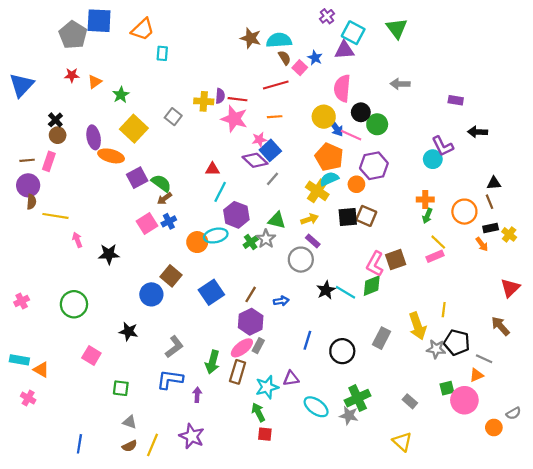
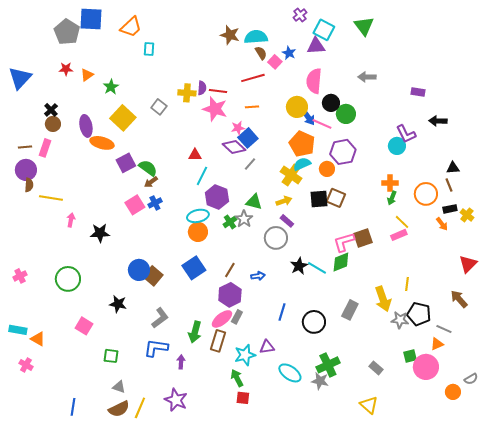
pink arrow: (77, 240) -> (71, 220), turned 32
orange circle: (197, 242) -> (198, 232), moved
pink L-shape: (375, 264) -> (344, 242), turned 45
brown square: (171, 276) -> (153, 276), moved
brown semicircle: (130, 446) -> (119, 409), size x1.5

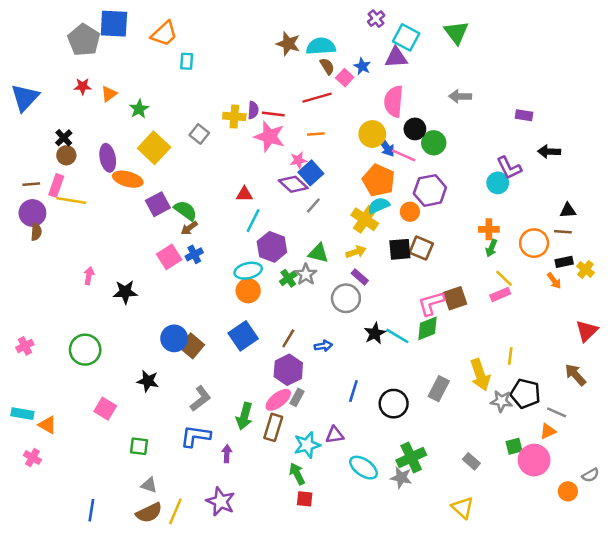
brown line: (449, 185) -> (563, 232), turned -64
yellow line: (51, 198) -> (71, 200), moved

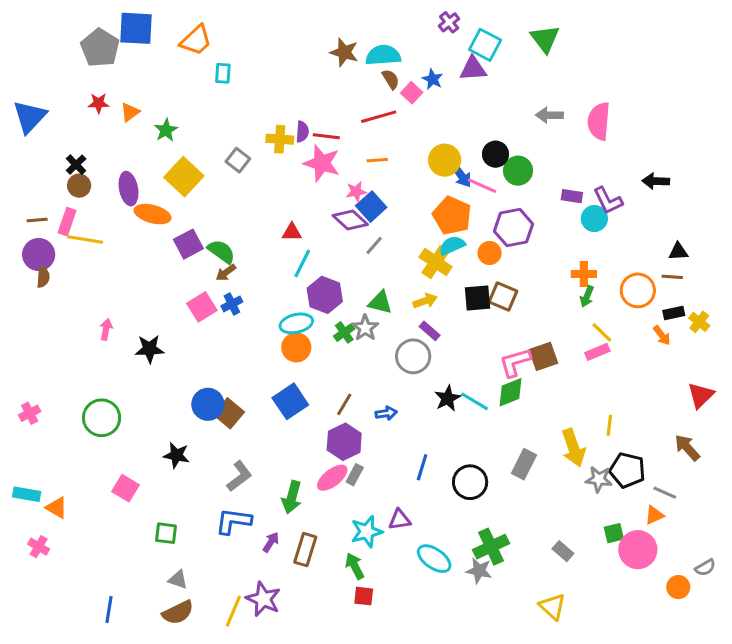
pink semicircle: (394, 101) -> (599, 121), moved
purple rectangle: (524, 115) -> (572, 196), moved
brown rectangle: (273, 427) -> (305, 550), moved
purple arrow: (227, 454) -> (271, 542), turned 30
yellow line: (175, 511) -> (233, 611), moved

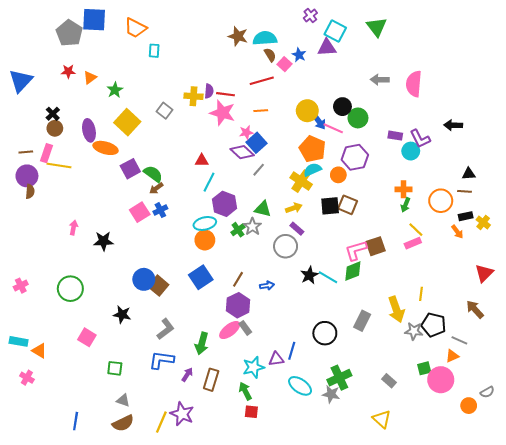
orange trapezoid: (196, 40) -> (136, 28), turned 70
blue line: (422, 467) -> (292, 351), moved
gray rectangle: (355, 475) -> (245, 328), turned -64

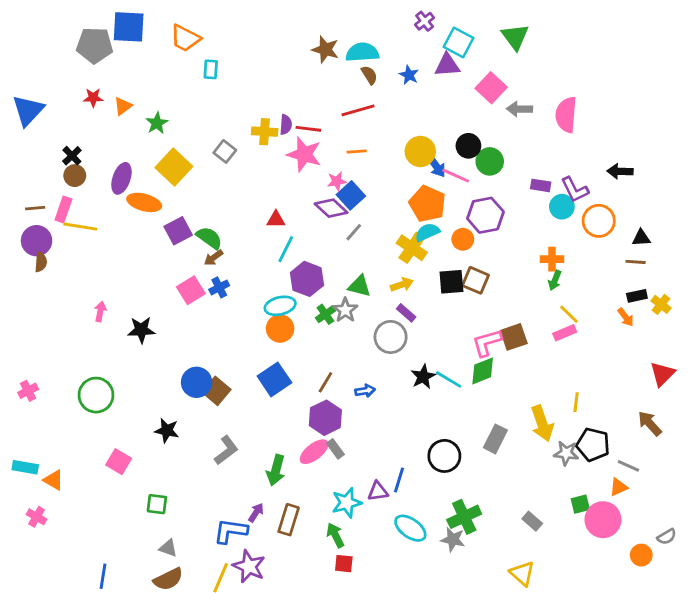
gray pentagon: (69, 33) -> (95, 45), turned -30
pink square: (285, 64) -> (491, 88), moved, size x1.5
purple ellipse: (89, 130) -> (121, 178), turned 30
orange circle: (441, 201) -> (599, 221), moved
blue L-shape: (161, 360) -> (231, 531), moved

